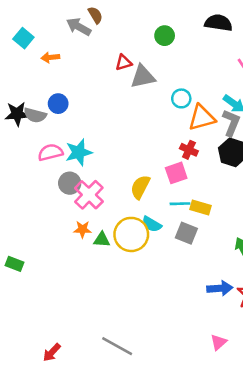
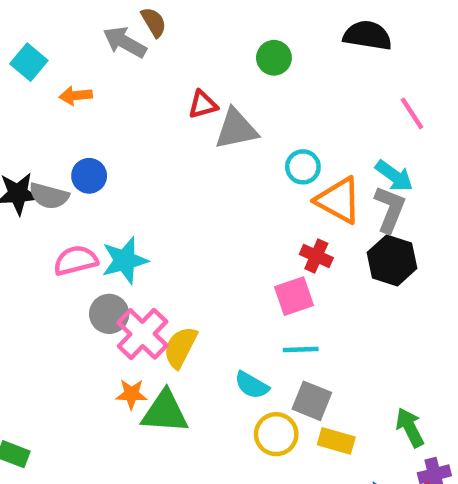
orange triangle: (202, 118) -> (339, 200), turned 44
yellow semicircle: (140, 187) -> (180, 347), moved
yellow rectangle: (201, 208) -> (336, 441), moved
yellow circle: (131, 234) -> (276, 434), moved, size x0.7
green triangle: (102, 240) -> (165, 412), size x1.6

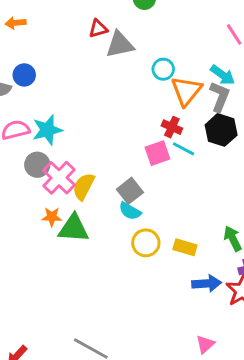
orange triangle: (339, 200) -> (186, 91), turned 40
cyan line: (301, 350) -> (183, 149), moved, turned 30
gray square: (312, 401) -> (130, 191), moved, turned 30

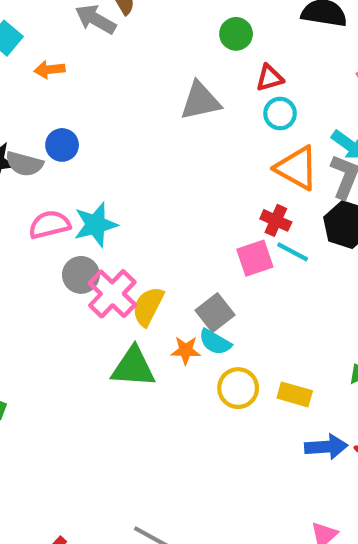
red triangle: (98, 29) -> (270, 78), moved
cyan circle: (163, 69) -> (280, 114), moved
orange triangle: (186, 91) -> (297, 168), turned -40
orange star: (52, 217) -> (186, 350), moved

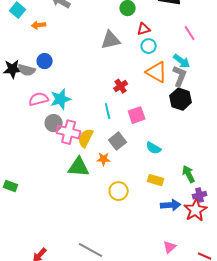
red cross: (276, 220) -> (121, 86), moved, turned 32
cyan line: (293, 252) -> (108, 111), moved, turned 49
pink cross: (112, 294) -> (69, 132), turned -30
cyan semicircle: (215, 342) -> (154, 148), moved
yellow circle: (238, 388) -> (119, 191), moved

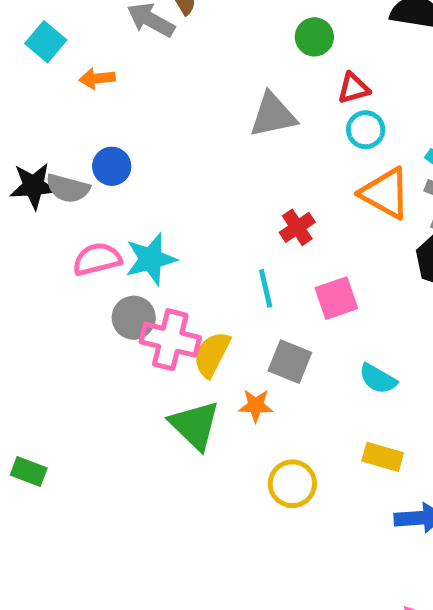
gray square: (118, 141) -> (290, 362), turned -30
green triangle: (79, 167) -> (195, 425), turned 40

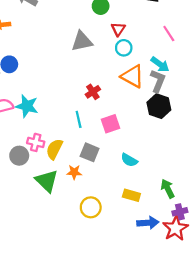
red triangle: (353, 88) -> (118, 29), turned -40
cyan star: (151, 259) -> (27, 106), turned 30
gray circle: (134, 318) -> (19, 156), moved
pink cross: (170, 340) -> (36, 142), size x0.7

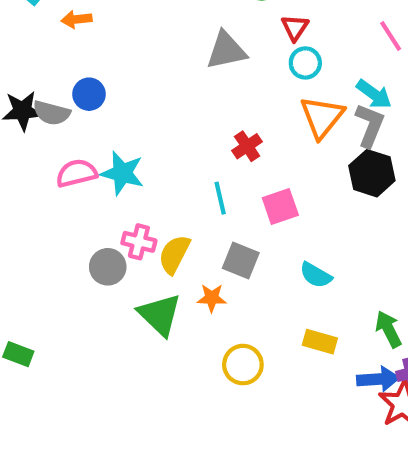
orange triangle: (133, 76) -> (322, 117), turned 40
blue arrow: (148, 223) -> (378, 379), moved

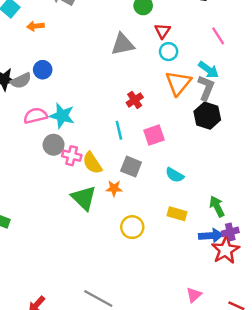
gray semicircle: (52, 113) -> (21, 81), turned -40
yellow semicircle: (174, 254) -> (92, 163), turned -60
gray circle: (108, 267) -> (54, 145), moved

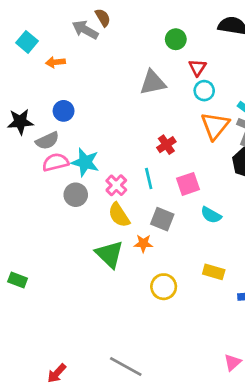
gray semicircle: (21, 81) -> (47, 141), moved
pink cross: (72, 156) -> (116, 185), moved, turned 30
cyan semicircle: (175, 175) -> (211, 215), moved

